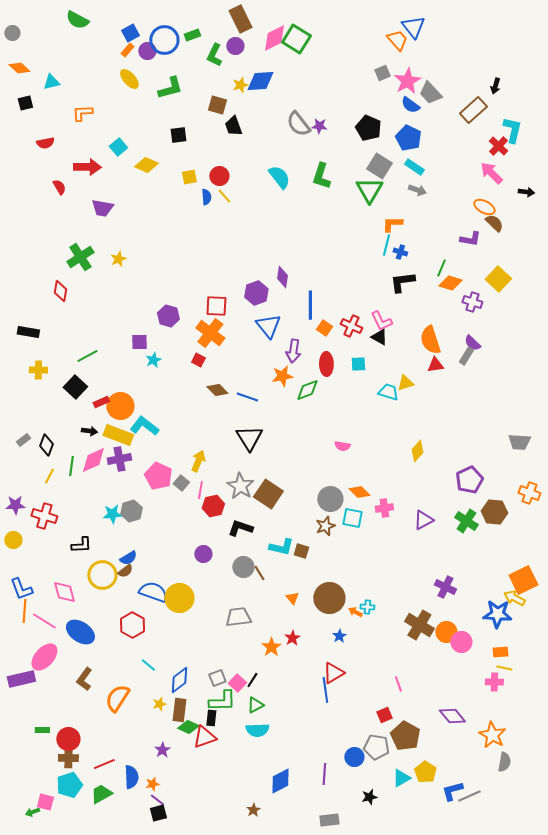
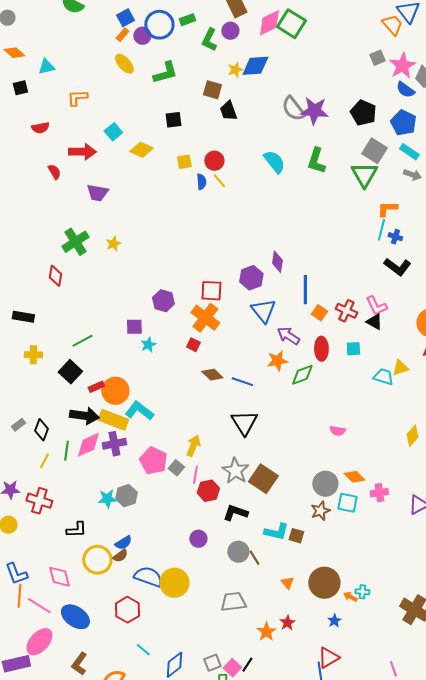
purple star: (319, 126) -> (314, 111), size x1.8
black L-shape: (402, 282) -> (397, 267), turned -136
purple arrow: (293, 351) -> (288, 336), turned 115
black arrow: (89, 431) -> (84, 416), size x1.8

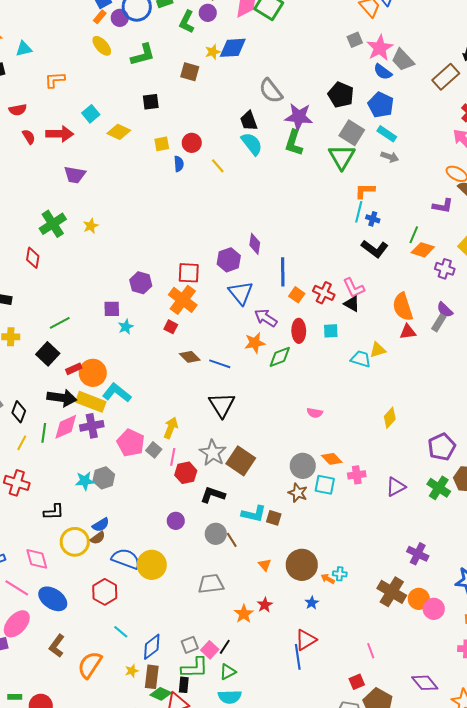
black trapezoid: (228, 111) -> (249, 121), moved
purple star: (314, 111) -> (299, 117), moved
red semicircle: (54, 172) -> (29, 137), moved
yellow line: (219, 181) -> (218, 166), moved
brown star: (320, 511) -> (298, 493), turned -30

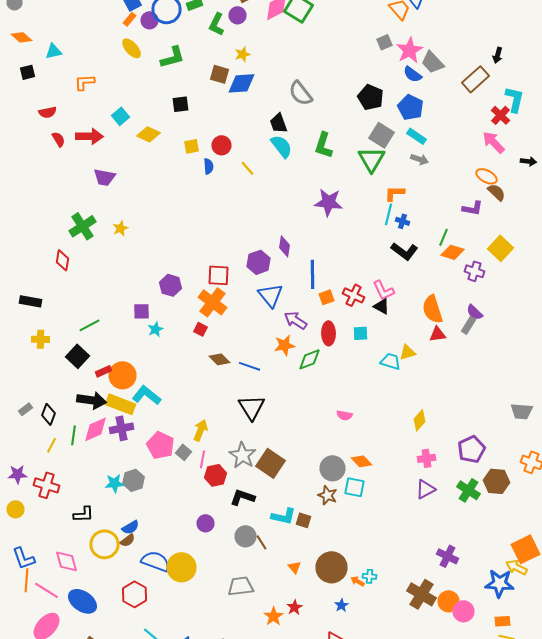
blue diamond: (233, 48) -> (242, 83), moved
purple star: (299, 117) -> (328, 202), moved
orange square: (297, 295) -> (326, 297), turned 35
pink cross: (357, 475) -> (426, 458), moved

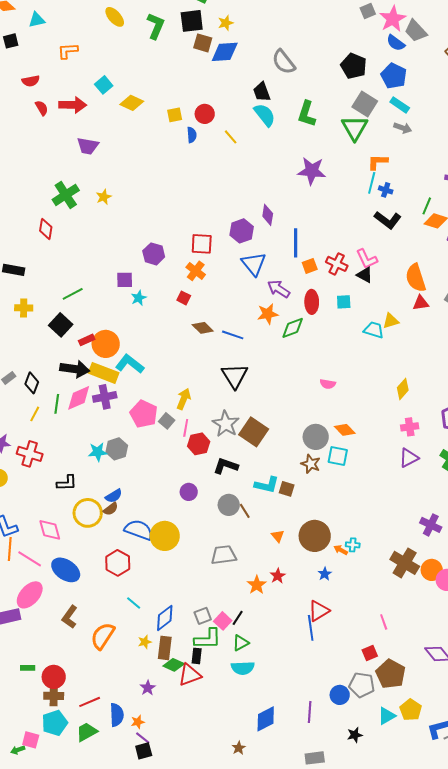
green L-shape: (172, 57) -> (156, 26), turned -52
black square: (180, 104) -> (192, 21), moved, size x1.4
orange cross: (212, 302) -> (196, 271), size x0.7

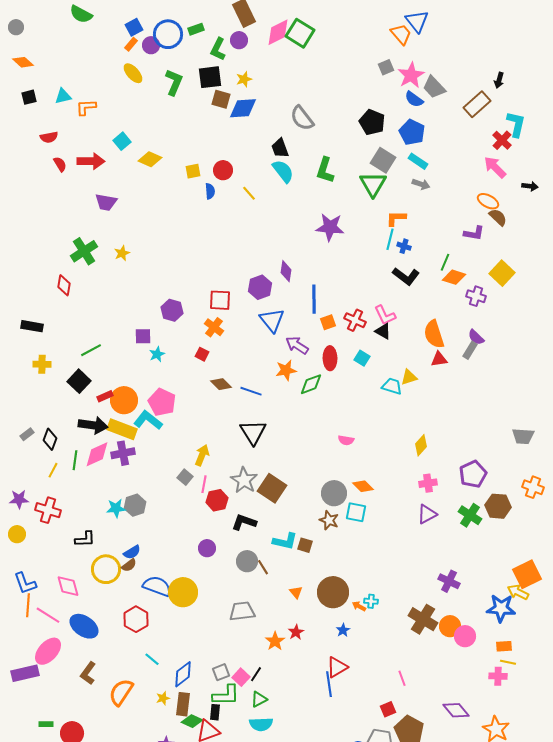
cyan triangle: (37, 20) -> (63, 96), moved
cyan square: (344, 302) -> (362, 358), turned 35
pink pentagon: (144, 414) -> (162, 402), moved

